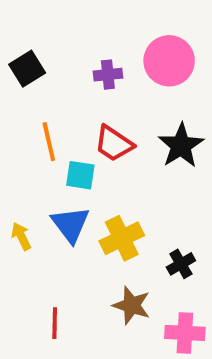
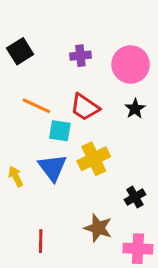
pink circle: (169, 61) -> (131, 64), moved
orange line: (49, 142) -> (36, 106), turned -52
black star: (181, 146) -> (135, 109), size x0.6
yellow cross: (122, 238) -> (94, 159), moved

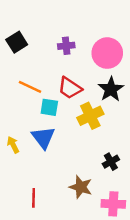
black star: (135, 109) -> (111, 89), size x1.5
yellow cross: (94, 159) -> (90, 116), moved

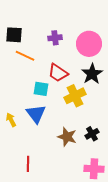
black square: (17, 42) -> (14, 35), turned 36
orange line: (30, 87) -> (25, 56), moved
brown star: (81, 187) -> (67, 137), moved

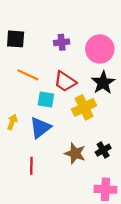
orange line: (25, 56) -> (28, 75), moved
blue triangle: (36, 114) -> (40, 128), turned 30
yellow arrow: (11, 120) -> (12, 122), moved, turned 48
red line: (28, 164) -> (31, 166), moved

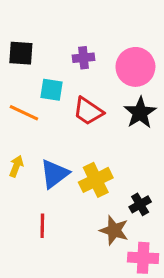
orange line: (28, 75) -> (24, 113), moved
cyan square: (46, 100) -> (51, 90), moved
yellow cross: (84, 107) -> (96, 180), moved
brown star: (75, 153) -> (114, 230), moved

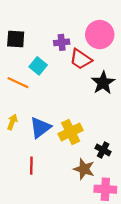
pink circle: (135, 67) -> (100, 35), moved
cyan square: (51, 90) -> (38, 66), turned 30
red trapezoid: (88, 111) -> (81, 59), moved
black cross: (140, 204) -> (103, 150), turned -32

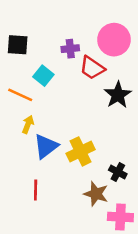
yellow arrow: (12, 122) -> (28, 124), moved

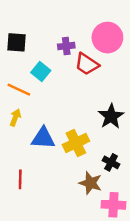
black star: (118, 95) -> (111, 116), moved
yellow arrow: (28, 124) -> (15, 118), moved
blue triangle: (46, 146) -> (43, 138), turned 40
red line: (36, 190) -> (20, 179), moved

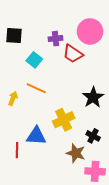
orange line: (19, 90) -> (36, 88), moved
blue triangle: (43, 138) -> (36, 136), moved

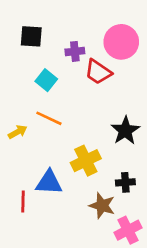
black square: (14, 36) -> (31, 36), moved
yellow arrow: (13, 98) -> (18, 132), turned 40
black cross: (93, 136) -> (125, 182), turned -32
pink cross: (95, 171) -> (128, 230), turned -30

